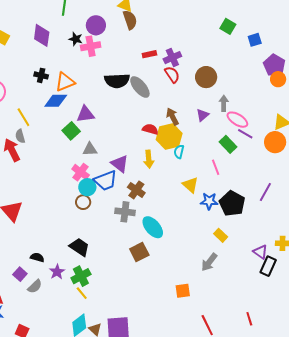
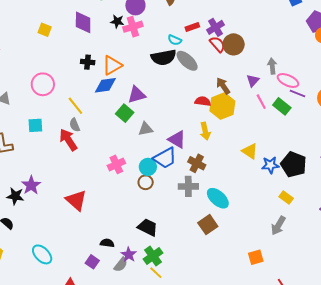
brown circle: (206, 77) -> (234, 44), moved
cyan semicircle: (179, 152) -> (175, 40), moved, turned -72
pink line: (216, 167) -> (261, 102), moved
pink cross: (81, 172) -> (116, 164), moved, turned 36
gray semicircle: (35, 286) -> (121, 265), moved

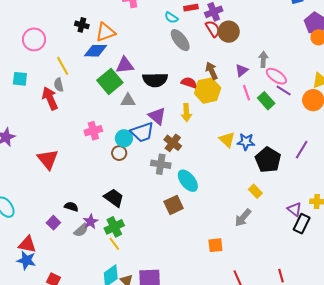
black semicircle: (164, 57) -> (155, 80), moved
green square: (125, 113) -> (110, 81), size x1.4
blue star: (270, 165) -> (246, 142), moved

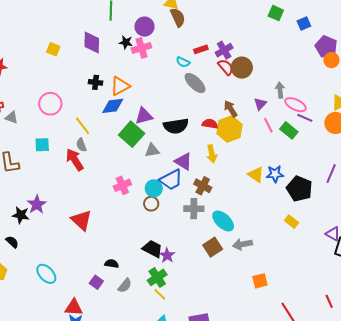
gray arrow: (243, 218) -> (242, 244), moved, turned 48
purple star: (91, 222) -> (167, 255), moved

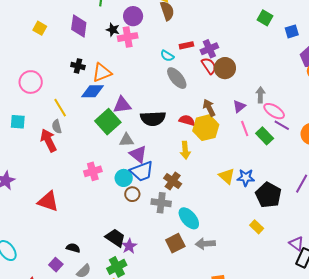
purple triangle: (183, 161) -> (138, 154), moved
brown circle: (151, 204) -> (132, 194), moved
red triangle: (81, 220) -> (48, 201), turned -30

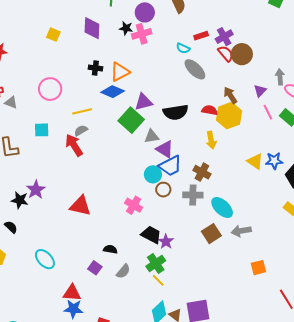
blue diamond: (92, 91) -> (113, 92), turned 30
yellow line: (60, 108) -> (82, 111), turned -66
gray semicircle: (57, 127) -> (81, 131), turned 80
pink cross: (93, 171) -> (134, 205), moved, turned -36

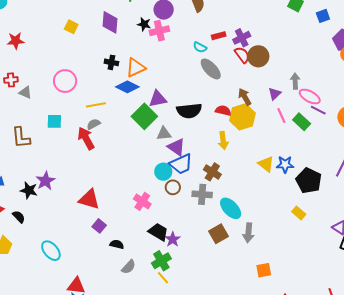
gray arrow: (241, 231) -> (248, 233), turned -78
purple square: (95, 268) -> (99, 226), moved

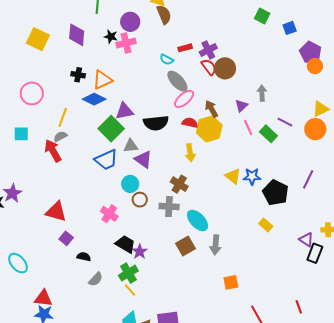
yellow square: (71, 27) -> (38, 39), size x1.6
pink ellipse: (310, 97) -> (184, 99), moved, turned -70
yellow line: (96, 105) -> (63, 117), turned -60
blue trapezoid: (181, 164) -> (106, 160), moved

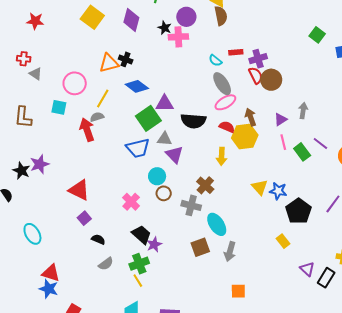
orange triangle: (102, 80) -> (109, 63), moved
pink circle: (32, 93) -> (75, 83), moved
purple triangle: (306, 240) -> (307, 269), moved

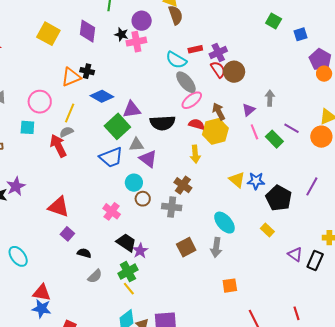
cyan semicircle: (215, 60) -> (176, 60), size x1.5
cyan ellipse: (217, 224) -> (224, 223), moved

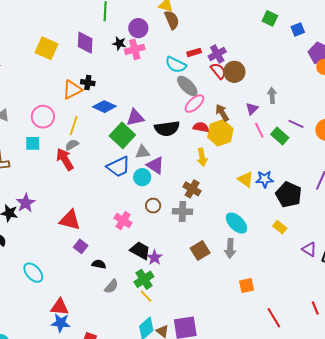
cyan circle: (134, 183) -> (142, 177), moved

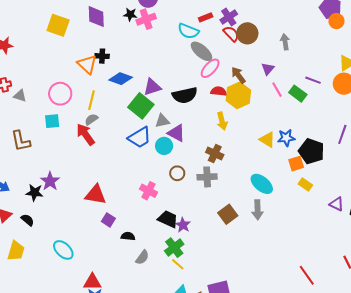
orange triangle: (72, 90) -> (87, 64), turned -45
gray arrow: (272, 95) -> (285, 42), moved
orange square: (247, 286) -> (296, 164), moved

